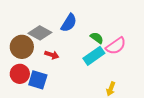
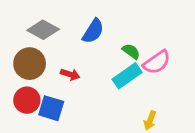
gray diamond: (40, 33) -> (43, 30), moved

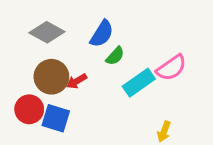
green semicircle: (131, 51) -> (115, 56), moved, turned 96
brown circle: (30, 64) -> (51, 77), moved
red arrow: (70, 74) -> (77, 81), turned 132

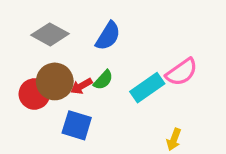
green semicircle: (115, 56) -> (103, 80), moved
red circle: (29, 109) -> (34, 94), moved
blue square: (56, 118) -> (77, 125), moved

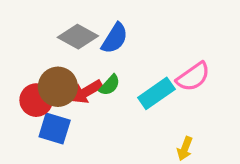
gray diamond: (50, 34) -> (78, 37), moved
red arrow: (81, 86) -> (86, 92), size x1.4
blue square: (77, 125) -> (55, 128), moved

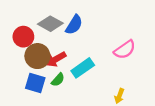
green semicircle: (110, 85) -> (58, 80), moved
cyan rectangle: (156, 93) -> (83, 68), moved
red circle: (36, 100) -> (23, 37), moved

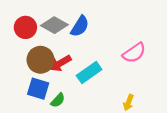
red circle: (23, 37) -> (25, 27), moved
green semicircle: (58, 80) -> (58, 100), moved

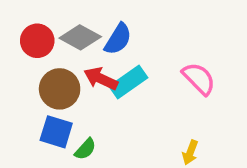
pink semicircle: (134, 53) -> (199, 79), turned -100
red arrow: (60, 63) -> (101, 79), moved, turned 55
cyan rectangle: (89, 73) -> (128, 82), moved

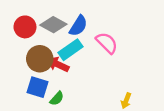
red arrow: (101, 79) -> (58, 64), moved
pink semicircle: (199, 79) -> (107, 43), moved
cyan rectangle: (128, 82) -> (70, 50), moved

